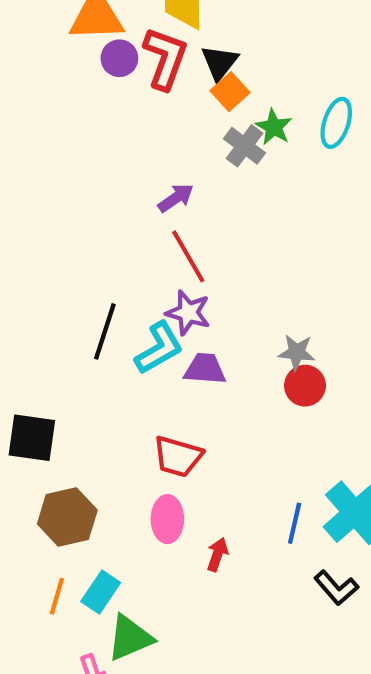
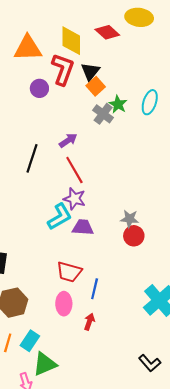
purple circle: (119, 58) -> (39, 88), moved
black line: (105, 331) -> (32, 158), moved
blue line: (295, 523) -> (95, 289), moved
black L-shape: (336, 588) -> (150, 363), moved

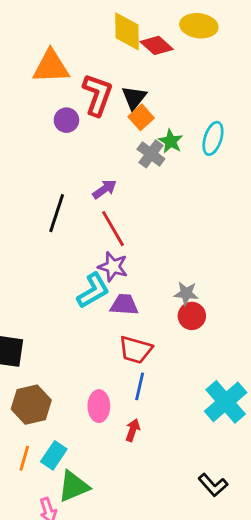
yellow diamond: (71, 41) -> (127, 31), moved
red trapezoid: (69, 272) -> (135, 350), moved

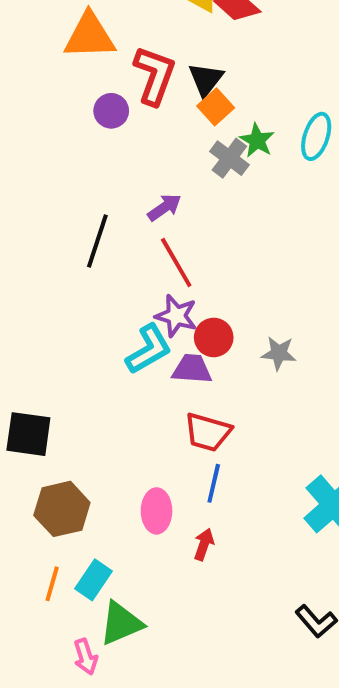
red circle: (192, 316) -> (214, 337), moved

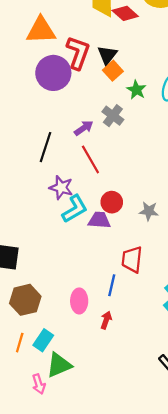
purple circle: (111, 111) -> (53, 73), size x1.8
gray cross: (229, 158) -> (113, 116), moved
purple star: (176, 316) -> (61, 188), moved
red trapezoid: (208, 432) -> (132, 259), moved, turned 80

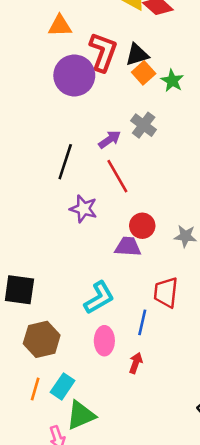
orange triangle: (41, 30) -> (60, 26), size x0.7
black triangle: (107, 55) -> (137, 55), turned 35
green star: (136, 90) -> (172, 81), moved
cyan L-shape: (75, 209) -> (99, 298), moved

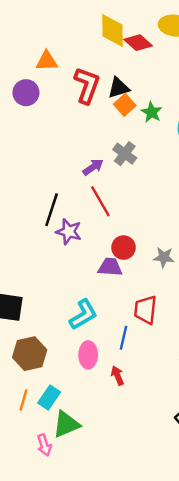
purple circle: (74, 75) -> (26, 93), moved, size x0.7
black line: (65, 162) -> (52, 210), moved
red arrow: (136, 363) -> (117, 376), turned -42

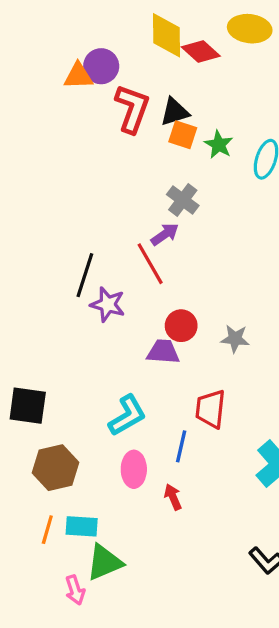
purple circle: (26, 93) -> (101, 66), moved
orange square: (125, 105) -> (183, 135), turned -30
purple arrow: (93, 167) -> (165, 234), moved
cyan rectangle: (49, 398) -> (82, 526), turned 60

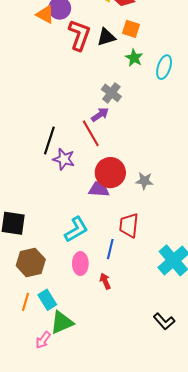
orange triangle: (78, 76) -> (45, 14), turned 30
orange square: (183, 135) -> (131, 29), moved
red circle: (181, 326) -> (110, 173), size x1.5
cyan rectangle: (82, 526) -> (47, 300), turned 54
pink arrow: (75, 590) -> (43, 340), turned 54

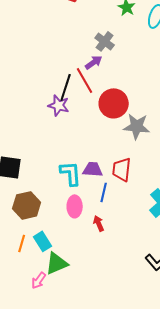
black line: (49, 141) -> (66, 87), moved
red circle: (110, 173) -> (114, 103), moved
gray star: (144, 181) -> (137, 126), size x1.5
purple trapezoid: (99, 189) -> (93, 169), moved
cyan L-shape: (76, 229) -> (71, 173), turned -64

